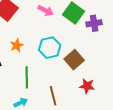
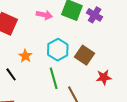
purple cross: (94, 23) -> (95, 15), turned -35
green line: (27, 77) -> (54, 78), moved

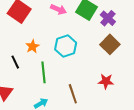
brown square: (84, 55) -> (110, 44), moved
green line: (54, 78) -> (43, 72), moved

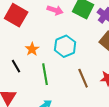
brown line: (73, 94) -> (83, 78), moved

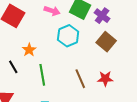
cyan hexagon: (65, 46) -> (68, 36), moved

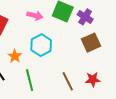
cyan hexagon: (68, 36) -> (41, 45), moved
brown square: (106, 42) -> (91, 43), turned 30

